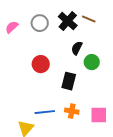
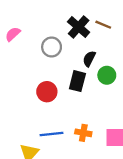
gray circle: (40, 23) -> (52, 47), moved
red circle: (41, 64) -> (47, 92), moved
black rectangle: (69, 81) -> (77, 81), moved

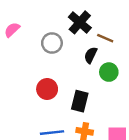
brown line: (103, 25) -> (105, 38), moved
black rectangle: (77, 81) -> (80, 101), moved

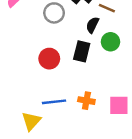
black rectangle: (80, 101) -> (82, 51), moved

